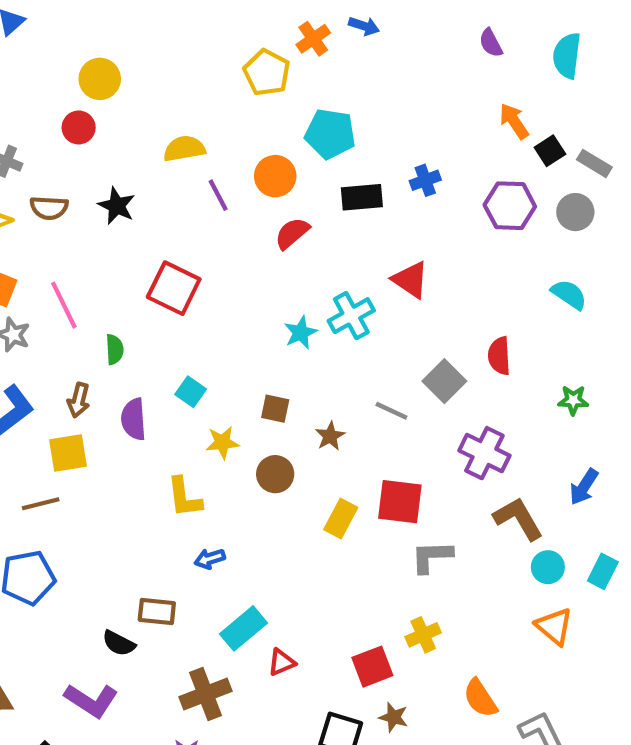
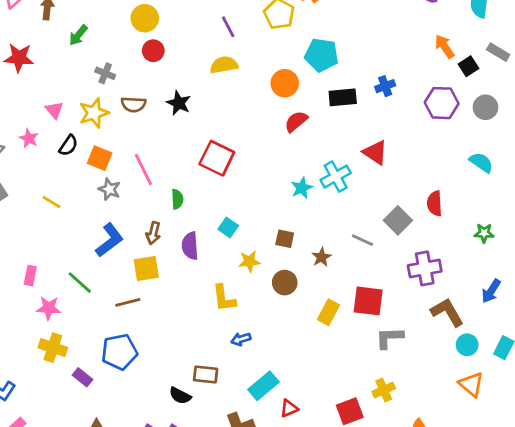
yellow circle: (100, 79) -> (145, 18), moved
gray rectangle: (594, 163) -> (498, 52), moved
purple line: (218, 195) -> (228, 27), moved
purple cross: (484, 453) -> (425, 268), turned -36

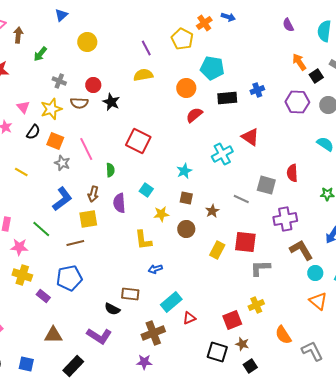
red circle: (153, 51) -> (93, 85), moved
cyan star: (302, 188) -> (184, 171), moved
gray square: (398, 220) -> (266, 185), turned -30

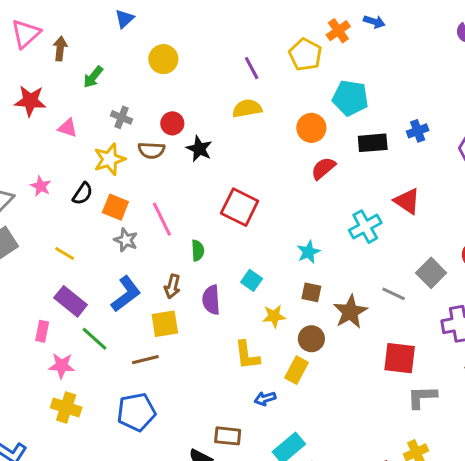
pink triangle: (23, 107) -> (68, 128), moved, turned -32
gray square: (266, 185) -> (431, 273), turned 30
brown star: (212, 211) -> (350, 312), size x1.6
yellow rectangle: (217, 250) -> (296, 370), moved
purple rectangle: (43, 296) -> (71, 301), moved, size x1.5

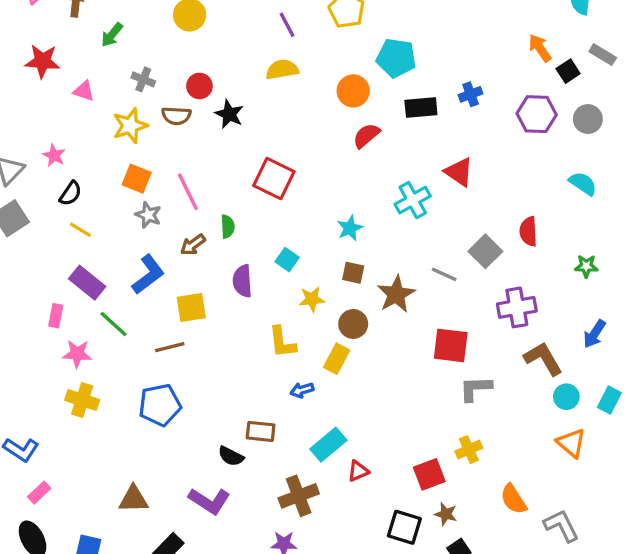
black semicircle: (83, 194) -> (71, 193), moved
brown arrow: (172, 286) -> (193, 245), moved, turned 40

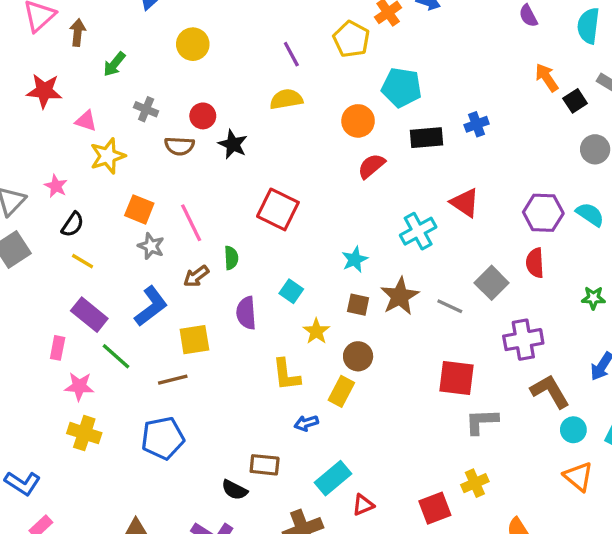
purple hexagon: (537, 114) -> (543, 213), moved
yellow star: (130, 126) -> (108, 156), moved
brown star: (396, 294) -> (400, 296), moved
yellow star: (312, 299) -> (316, 331), turned -30

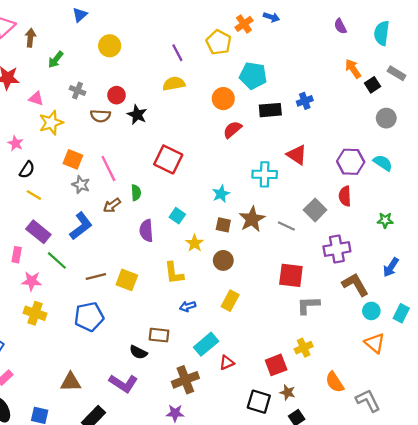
cyan cross: (418, 231) -> (265, 174), turned 30
yellow square: (194, 340) -> (127, 280), moved, turned 30
yellow rectangle: (341, 391) -> (230, 301), moved

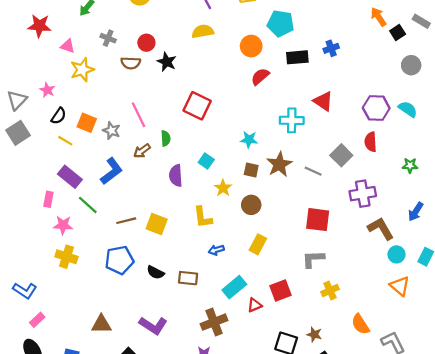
orange square: (73, 159) -> (87, 123), moved
cyan star: (221, 194) -> (249, 140), turned 30
gray L-shape: (308, 305) -> (313, 259), moved
black semicircle: (138, 352) -> (155, 272), moved
red square: (276, 365) -> (280, 290), moved

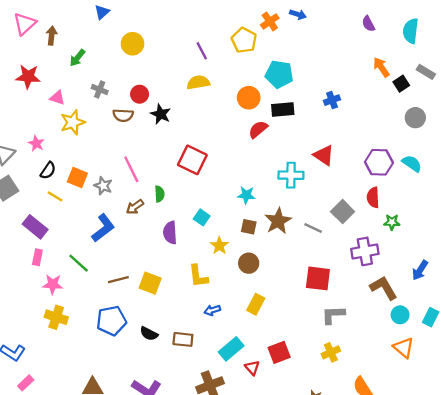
black rectangle: (297, 57) -> (283, 109), moved
green star: (410, 165) -> (392, 222), moved
purple rectangle: (70, 177) -> (35, 227), moved
gray L-shape: (313, 259) -> (333, 315), moved
red triangle: (255, 305) -> (252, 368), turned -49

